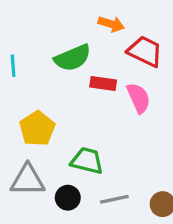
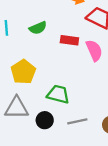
green semicircle: (73, 58) -> (38, 28), moved, size x0.7

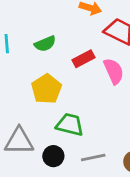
red rectangle: (69, 40) -> (84, 59), turned -36
yellow pentagon: (23, 72) -> (47, 89), moved

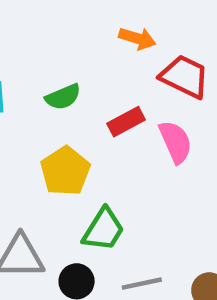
green trapezoid: (70, 125) -> (104, 230), turned 108

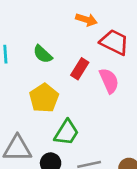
green semicircle: (63, 97) -> (43, 54), turned 66
red rectangle: (126, 122) -> (80, 69), turned -30

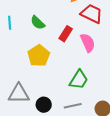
green trapezoid: (67, 133) -> (79, 80), moved

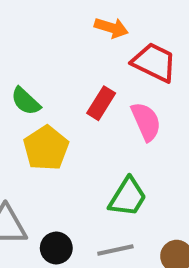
green semicircle: (38, 23) -> (26, 101), moved

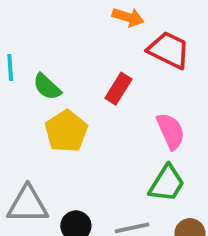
pink semicircle: (146, 122) -> (171, 131), moved
green trapezoid: (128, 197) -> (167, 183), moved

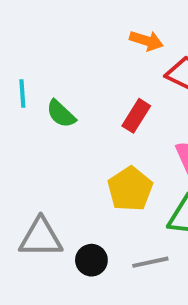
yellow pentagon: (66, 131) -> (130, 189), moved

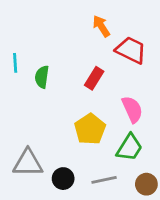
orange arrow: (146, 41) -> (101, 26), turned -140
green semicircle: (61, 114) -> (42, 77), turned 55

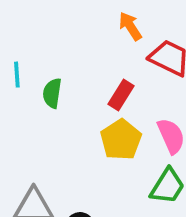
yellow pentagon: (90, 129) -> (121, 140), moved

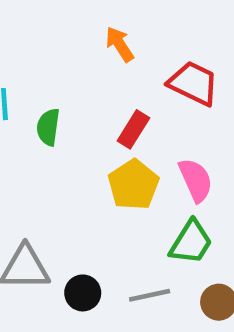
orange arrow: (130, 26) -> (120, 44), moved

